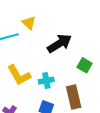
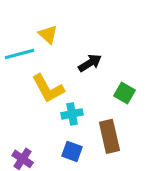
black arrow: (59, 43) -> (90, 63), size x0.7
yellow L-shape: (19, 75) -> (48, 88), moved

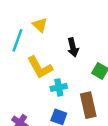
cyan line: (20, 54) -> (18, 40), turned -55
black arrow: (90, 63) -> (73, 47), turned 108

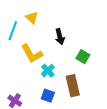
cyan cross: (59, 87) -> (48, 71), turned -32

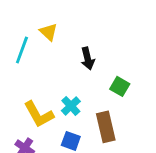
yellow L-shape: (32, 54) -> (39, 114), moved

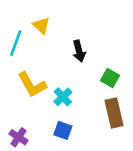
yellow L-shape: (39, 114) -> (32, 85), moved
brown rectangle: (106, 127) -> (114, 113), moved

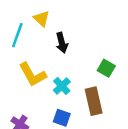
black arrow: (79, 51) -> (62, 43), moved
brown rectangle: (114, 113) -> (94, 101), moved

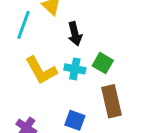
green square: (106, 68) -> (103, 63), moved
cyan cross: (62, 86) -> (75, 69), moved, turned -36

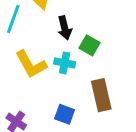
green square: (103, 63) -> (89, 45), moved

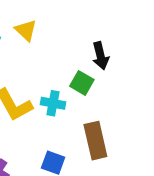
black arrow: (65, 28) -> (101, 56), moved

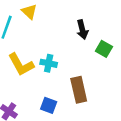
green square: (82, 83) -> (104, 49), moved

